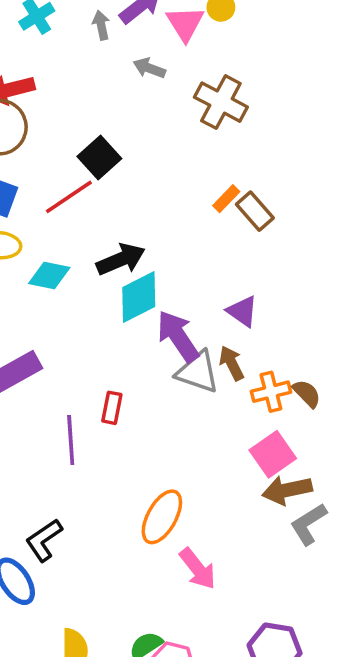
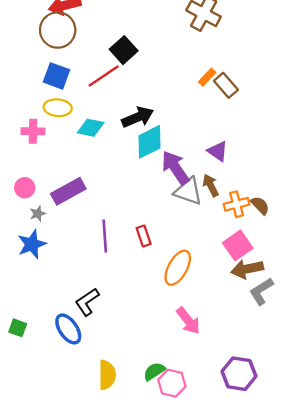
red rectangle: (112, 408) -> (144, 236), moved, turned -30
orange ellipse: (162, 517) -> (178, 268), moved

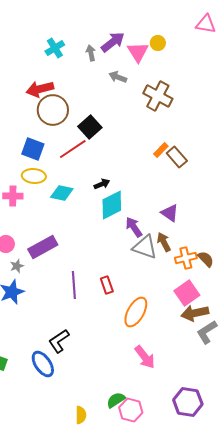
brown circle: (58, 30) -> (53, 110), moved
black arrow: (138, 117) -> (102, 184), size x0.6
purple arrow: (175, 168) -> (134, 227), size x0.7
yellow semicircle: (107, 375) -> (81, 415), moved, size x0.7

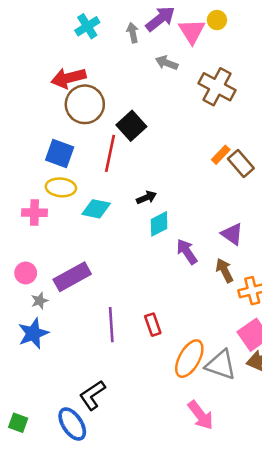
red line: (73, 149) -> (110, 153), turned -44
cyan diamond: (112, 205) -> (159, 224), size x0.7
gray triangle: (145, 247) -> (221, 365), moved

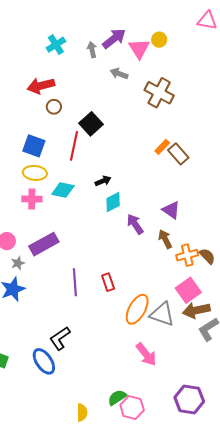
brown circle: (85, 104) -> (54, 107), size x0.5
pink cross: (34, 213) -> (32, 199), moved

